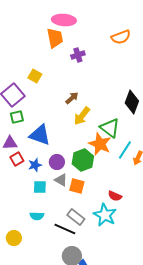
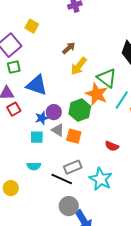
blue star: (35, 165) -> (42, 118), moved
cyan star: (105, 215) -> (101, 179), moved
gray rectangle: (76, 217) -> (73, 167), turned -60

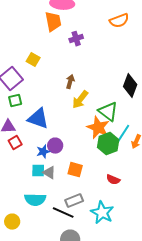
brown arrow: (69, 48) -> (70, 82), turned -32
green hexagon: (80, 110) -> (108, 144), moved
gray triangle: (58, 130) -> (49, 173), moved
cyan semicircle: (34, 166) -> (35, 200), size x1.5

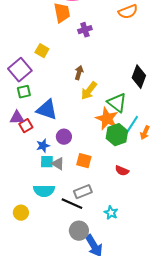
red square: (15, 143) -> (26, 126), moved
blue star: (43, 152) -> (43, 146), moved
cyan star: (102, 213) -> (111, 213), moved, size x0.6

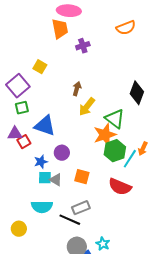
orange star: (107, 119) -> (105, 135), turned 30
cyan line: (132, 125) -> (130, 159), moved
red semicircle: (122, 171) -> (120, 187), size x1.6
cyan star: (111, 213) -> (103, 244), moved

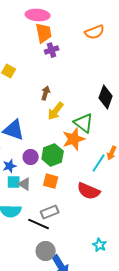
orange trapezoid: (60, 29) -> (44, 33), moved
green hexagon: (115, 151) -> (53, 155), moved
cyan star: (103, 244) -> (100, 245), moved

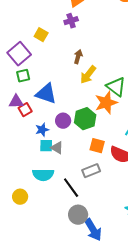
purple cross: (52, 50) -> (71, 21), moved
orange square: (51, 181) -> (97, 146), moved
gray rectangle: (50, 212) -> (91, 171), moved
black line: (39, 224) -> (71, 188), turned 30

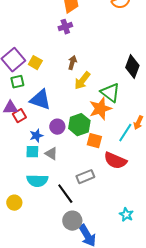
yellow square: (41, 35) -> (35, 63), moved
cyan square: (46, 146) -> (32, 152), moved
orange square: (97, 146) -> (94, 141), moved

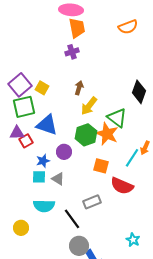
green square: (17, 82) -> (24, 107), size x1.6
orange star: (100, 109) -> (107, 134), turned -30
green hexagon: (79, 125) -> (86, 135), moved

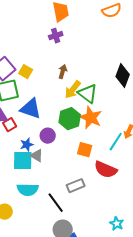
green triangle: (117, 118) -> (88, 94), moved
cyan square: (39, 177) -> (23, 161), size x1.5
gray triangle: (58, 179) -> (37, 156), moved

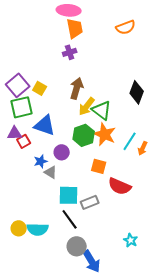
brown arrow: (63, 72) -> (77, 88), size x1.5
cyan line: (116, 142) -> (130, 141), moved
cyan square: (23, 161) -> (69, 195), moved
cyan semicircle: (28, 190) -> (38, 229), moved

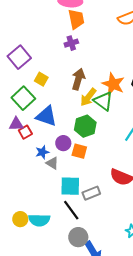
purple square: (18, 85) -> (19, 57), moved
green square: (22, 107) -> (23, 98), turned -30
orange star: (105, 134) -> (113, 84), moved
orange square: (99, 166) -> (79, 151), moved

